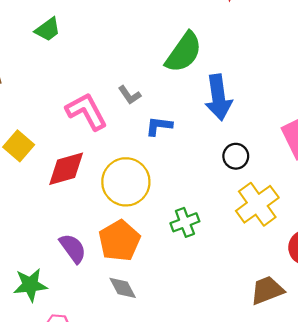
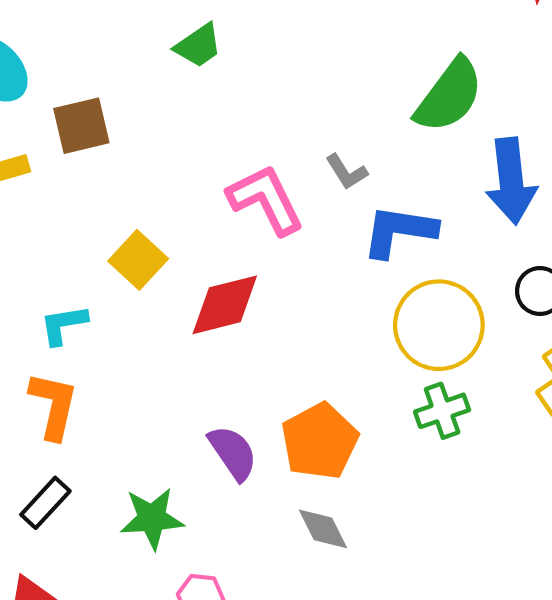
blue L-shape: (159, 126) -> (399, 231), size x1.5
yellow circle: (126, 182) -> (439, 325), moved

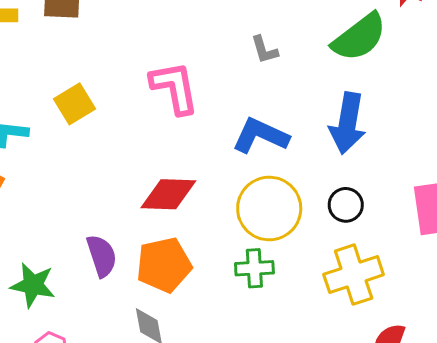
green semicircle: (449, 96) -> (359, 37), moved
gray L-shape: (346, 172) -> (264, 50), moved
red diamond: (225, 305) -> (168, 194), moved

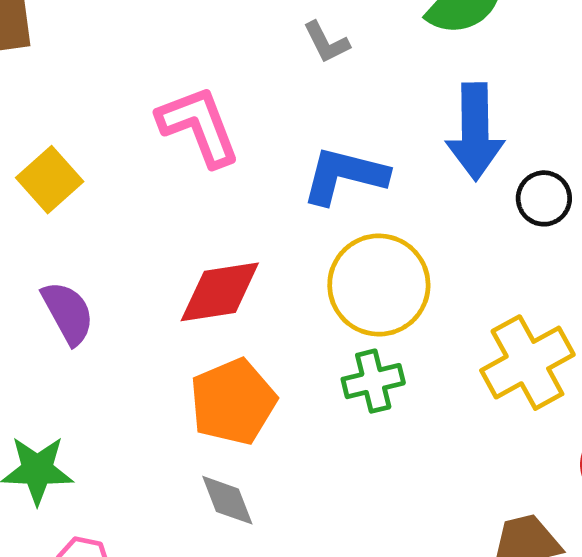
black circle: (346, 205) -> (544, 198), moved
purple semicircle: (102, 256) -> (68, 313), moved

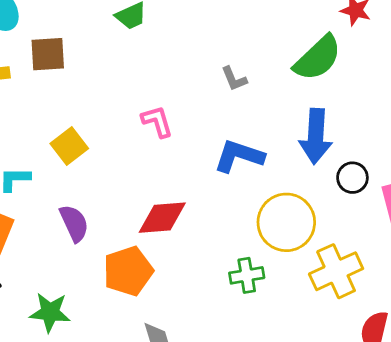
pink L-shape: (199, 126) -> (157, 121), size x0.7
yellow circle: (379, 285) -> (286, 222), moved
orange pentagon: (233, 402) -> (128, 271), moved

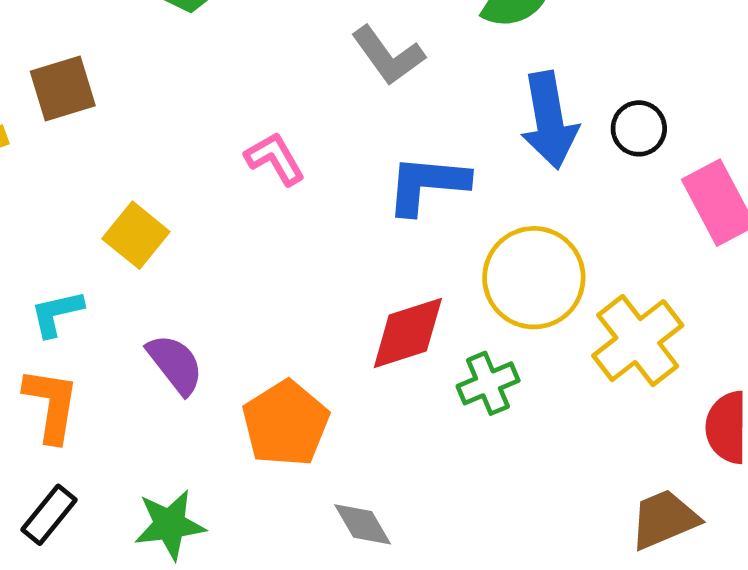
gray L-shape: (234, 79) -> (388, 56), size x1.5
black circle: (352, 178) -> (639, 128), moved
red diamond: (162, 218) -> (408, 333), moved

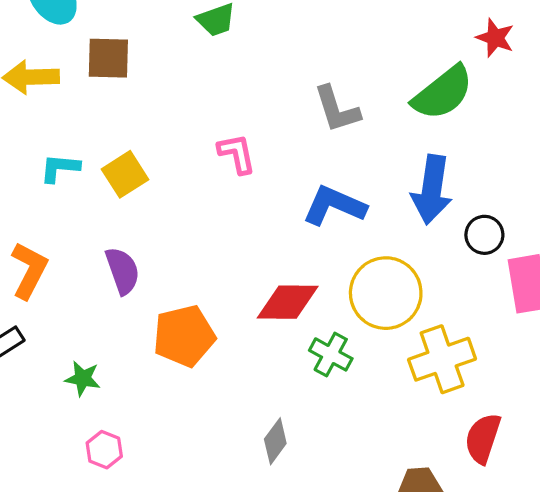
black circle: (639, 128) -> (484, 235), moved
cyan L-shape: (57, 313) -> (60, 168), moved
green cross: (488, 383) -> (331, 354), turned 33
gray diamond: (363, 524) -> (275, 441), moved, turned 48
green star: (170, 525) -> (83, 378), size x0.7

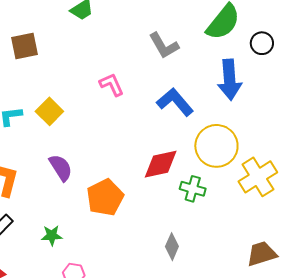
blue L-shape: (334, 206) -> (175, 102), turned 39
black circle: (484, 235) -> (262, 43), moved

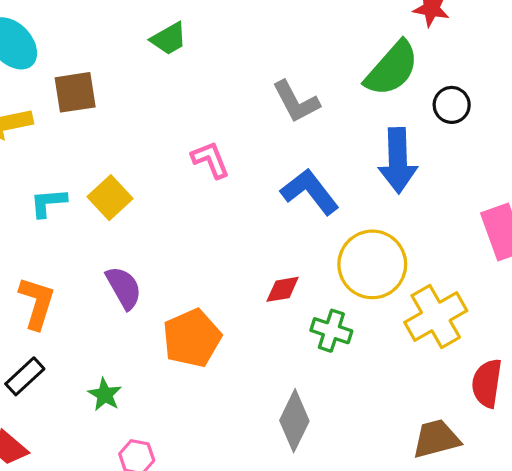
red diamond: (161, 164) -> (283, 289), size x0.6
green star: (52, 236) -> (105, 395), turned 30
gray diamond: (172, 247) -> (294, 421), size x1.4

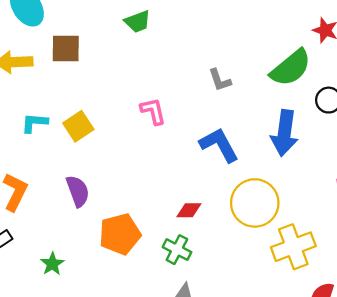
gray L-shape: (296, 102) -> (220, 80), size x0.7
green cross: (331, 331) -> (177, 250), moved

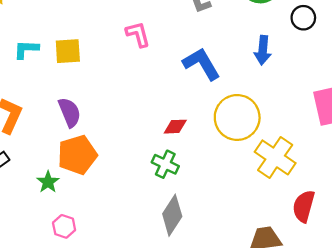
yellow square: (78, 126) -> (68, 51), turned 32
blue arrow: (284, 133) -> (263, 50), size x0.7
orange pentagon: (120, 234) -> (77, 155), moved
yellow cross: (293, 247) -> (275, 157), turned -33

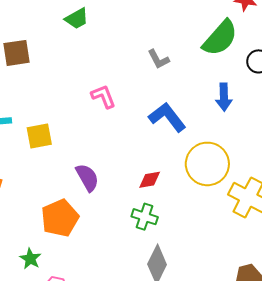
yellow square: (68, 51) -> (39, 136), moved
purple semicircle: (70, 112) -> (87, 177), moved
green star: (48, 182) -> (30, 259), moved

